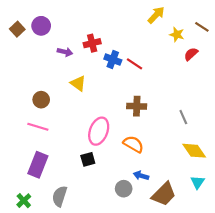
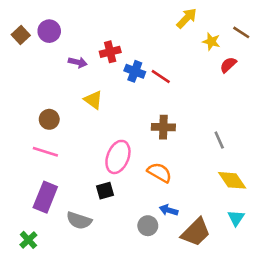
gray semicircle: (60, 196) -> (79, 220), moved, turned -90

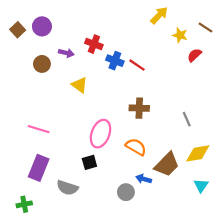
red cross: (110, 52) -> (94, 44), turned 35
brown circle: (49, 119) -> (42, 64), moved
yellow diamond: (232, 180) -> (198, 153), turned -65
brown trapezoid: (196, 232) -> (167, 165), moved
green cross: (28, 240) -> (24, 204), turned 32

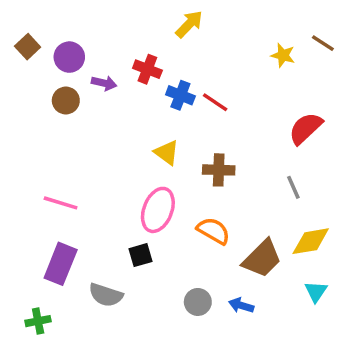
yellow arrow: (159, 15) -> (189, 24), moved
purple circle: (42, 26) -> (69, 57), moved
red semicircle: (194, 55) -> (306, 128), moved, size x1.5
yellow triangle: (80, 85) -> (167, 153), moved
blue arrow: (144, 179) -> (241, 305), moved

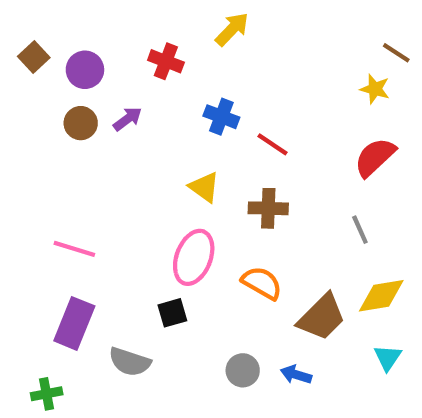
yellow star: (283, 55) -> (375, 89), moved
red cross: (147, 69) -> (166, 61), moved
purple arrow: (104, 83) -> (128, 119), moved, turned -50
red line: (215, 102) -> (273, 144), moved

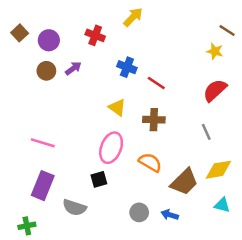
cyan triangle: (388, 358) -> (222, 205), turned -49

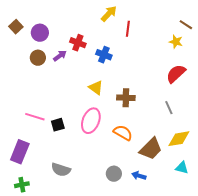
red cross: (95, 35) -> (78, 43), moved
red line: (156, 83) -> (128, 29), moved, turned 63
black square: (99, 179) -> (58, 125), moved
purple rectangle: (43, 186) -> (20, 152), moved

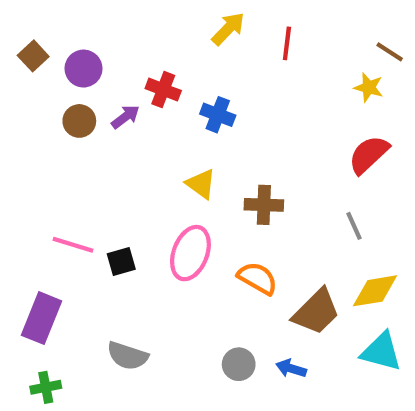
red line: (128, 29) -> (287, 43), moved
cyan triangle: (182, 168) -> (381, 352), size x1.5

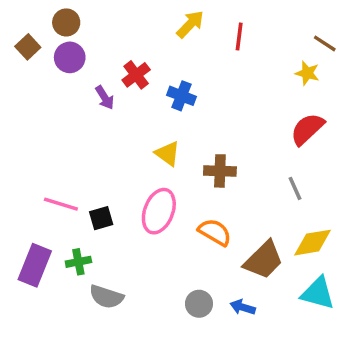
red cross: (163, 90) -> (136, 75), turned 32
purple arrow: (125, 117) -> (105, 98), turned 95
brown circle: (79, 121) -> (66, 22), moved
green cross: (46, 387) -> (78, 262), moved

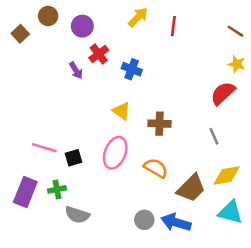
purple circle: (70, 57) -> (82, 26), moved
yellow star: (307, 73) -> (237, 64), moved
blue arrow: (243, 307) -> (176, 222), size x1.6

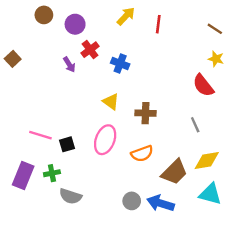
brown square: (20, 34) -> (13, 59), moved
red semicircle: (223, 93) -> (203, 85), turned -85
orange semicircle: (156, 168) -> (142, 154), turned 130

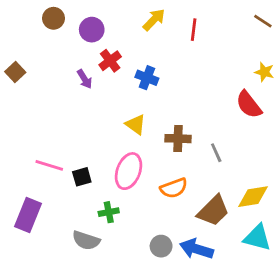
brown line: (215, 29) -> (263, 21), moved
gray line: (195, 125) -> (216, 153), moved
green cross: (52, 173) -> (109, 212), moved

